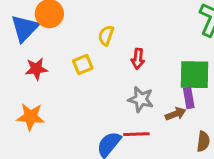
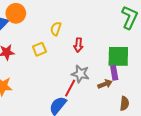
red line: (136, 134) -> (70, 88), moved, turned -60

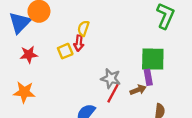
red arrow: (78, 45) -> (79, 43), moved
red line: (70, 88) -> (113, 93), moved

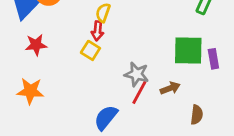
yellow square: (65, 51) -> (90, 50), moved, turned -35
purple rectangle: (148, 77) -> (213, 59), moved

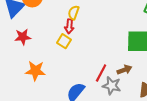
gray star: (137, 74) -> (112, 86), moved
orange star: (30, 91) -> (35, 71), moved

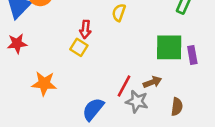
yellow semicircle: (74, 13) -> (119, 13), moved
red star: (23, 37) -> (17, 43), moved

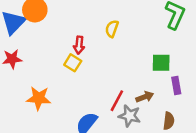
green square: (169, 47) -> (161, 63), size x0.7
purple rectangle: (192, 55) -> (176, 86), moved

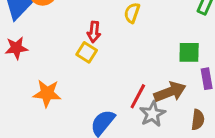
brown arrow: (145, 97) -> (170, 92), size x1.5
gray star: (130, 116) -> (152, 114), turned 30

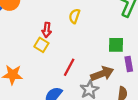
red line: (138, 96) -> (69, 67), moved

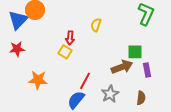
red line: (69, 67) -> (85, 81), moved
brown arrow: (102, 74) -> (122, 67), moved

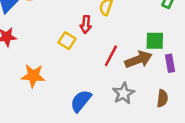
red arrow: (70, 38) -> (86, 24), moved
red line: (85, 81) -> (111, 56), moved

